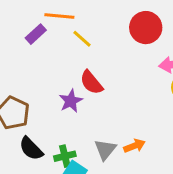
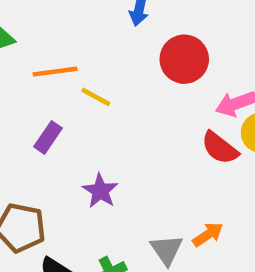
purple rectangle: (36, 34) -> (48, 137), moved
red semicircle: (91, 82) -> (220, 148), moved

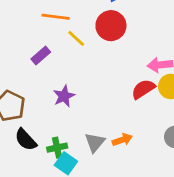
red circle: (184, 59) -> (111, 26), moved
red semicircle: (220, 148) -> (143, 89), turned 95

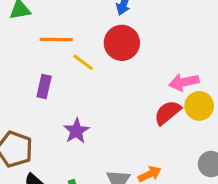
purple rectangle: (41, 55) -> (44, 87), turned -30

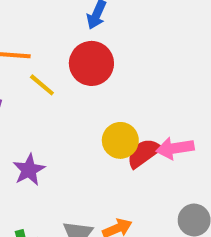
pink arrow: (184, 82) -> (175, 148), moved
yellow circle: (199, 106) -> (120, 140), moved

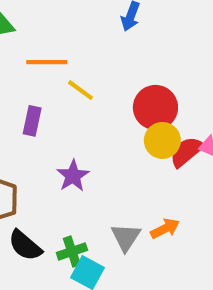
red circle: (91, 63) -> (155, 107), moved

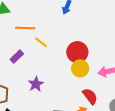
purple rectangle: (32, 121) -> (17, 57), turned 32
red semicircle: (186, 152) -> (90, 96), moved, turned 90

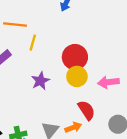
yellow line: (41, 42) -> (33, 43), turned 64
purple star: (36, 84) -> (40, 81), moved

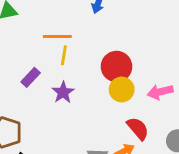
orange line: (15, 24) -> (57, 37), moved
purple star: (40, 81) -> (63, 92), moved

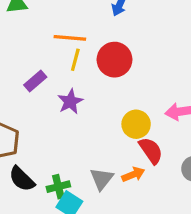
red circle: (116, 67) -> (115, 60), moved
yellow circle: (122, 89) -> (136, 124), moved

